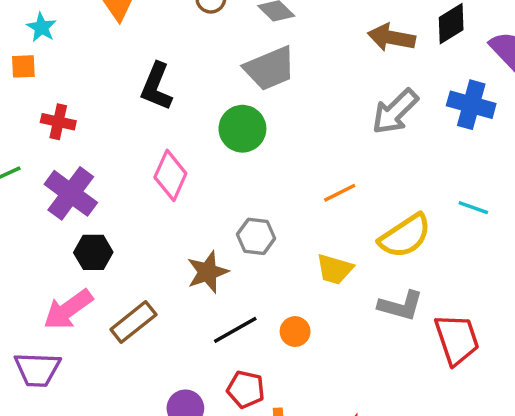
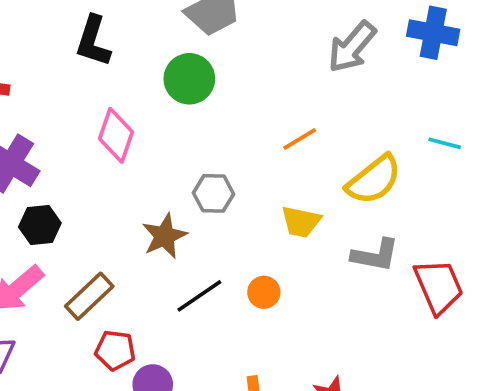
red pentagon: (246, 389) -> (115, 350), moved

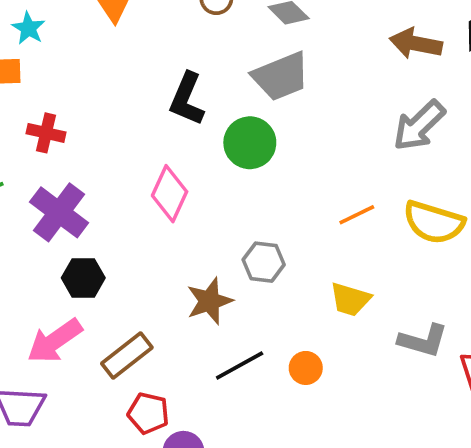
black L-shape: (93, 41) -> (187, 99), moved
yellow semicircle: (374, 180) -> (434, 222), moved, turned 50

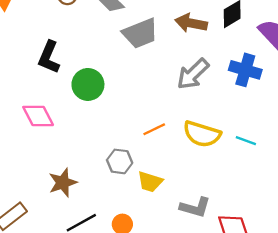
gray trapezoid: (281, 76) -> (140, 33), moved
pink diamond: (170, 194) -> (38, 116), turned -52
gray hexagon: (264, 262) -> (120, 161), moved

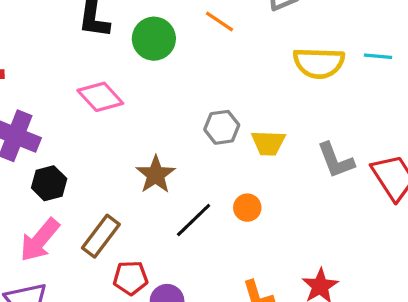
orange line: (154, 129) -> (220, 21), moved, turned 75
gray L-shape: (195, 207) -> (336, 160), turned 68

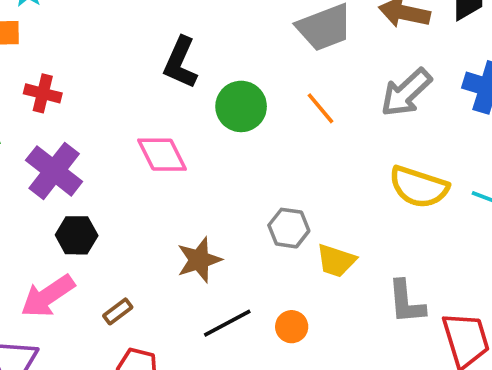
brown rectangle: (101, 236) -> (118, 311), size x0.6

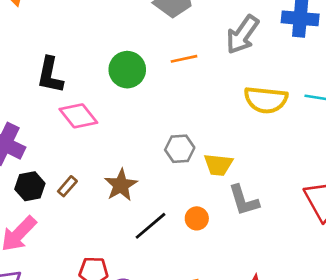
black L-shape: (180, 63) -> (50, 75), moved
orange line: (320, 108) -> (184, 59), turned -50
gray L-shape: (406, 302) -> (244, 200), moved
brown rectangle: (118, 311) -> (67, 186), moved

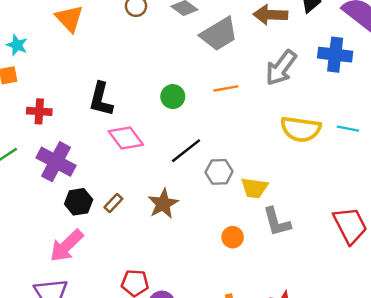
green circle: (127, 70) -> (173, 97), size x0.7
black line: (150, 226) -> (186, 151), moved

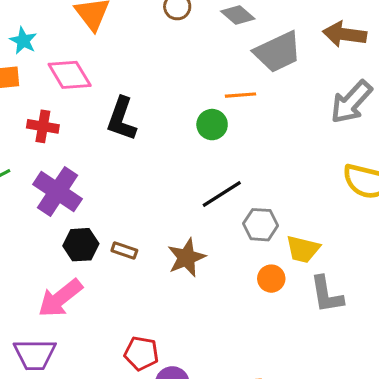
orange line: (226, 88) -> (241, 95), moved
pink diamond: (126, 138) -> (70, 75), moved
brown rectangle: (113, 203) -> (124, 251), turned 60
orange circle: (233, 237) -> (271, 279), moved

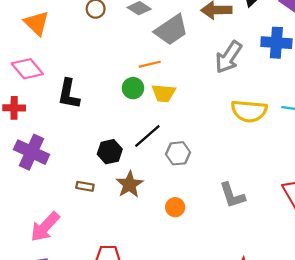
black hexagon: (81, 245) -> (110, 152), moved
yellow trapezoid: (303, 249) -> (164, 93), moved
orange circle: (271, 279) -> (175, 207), moved

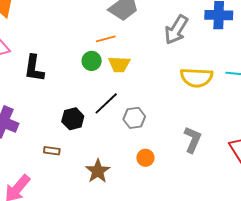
brown star: (129, 185) -> (98, 171), moved
gray L-shape: (232, 195) -> (193, 140), moved, turned -136
orange circle: (175, 207) -> (145, 158), moved

